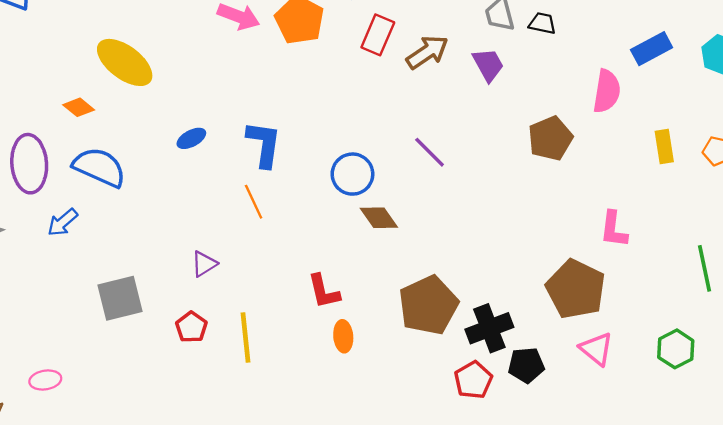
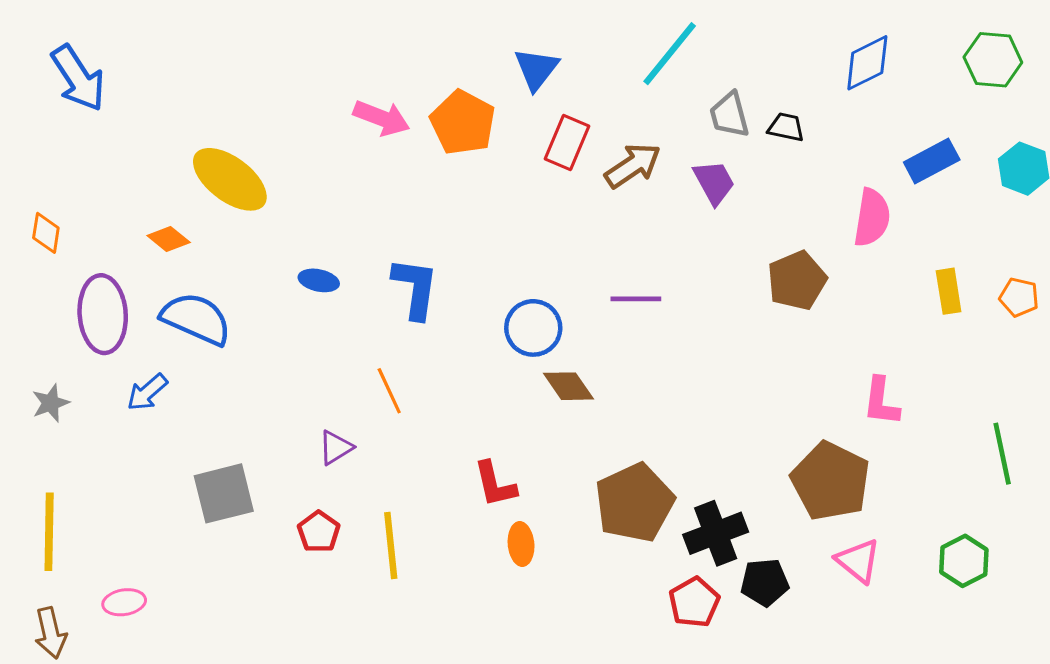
blue ellipse: (191, 138) -> (319, 280), turned 40
purple line: (430, 152) -> (636, 299), turned -45
orange line: (254, 202) -> (389, 391), moved

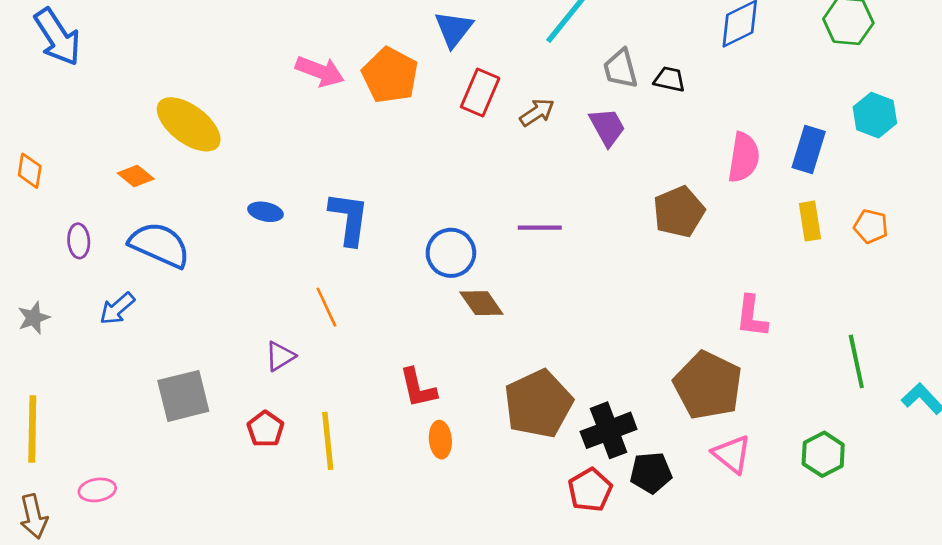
blue rectangle: (932, 161) -> (809, 150), moved, turned -45
brown arrow: (633, 166) -> (537, 112), size x0.7
purple ellipse: (103, 314) -> (79, 241), size x0.5

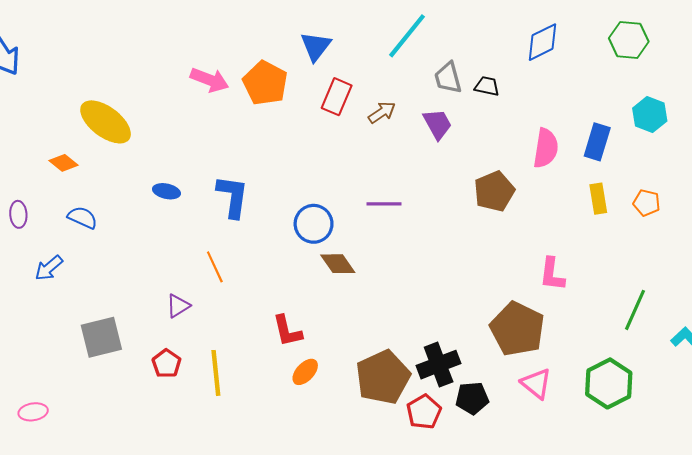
blue semicircle: (160, 245) -> (82, 218), size x0.6
green line: (856, 361) -> (635, 310), turned 36
brown pentagon: (538, 404) -> (383, 377), moved
orange ellipse: (440, 440) -> (305, 372), turned 48
green hexagon: (823, 454) -> (609, 383), size x1.4

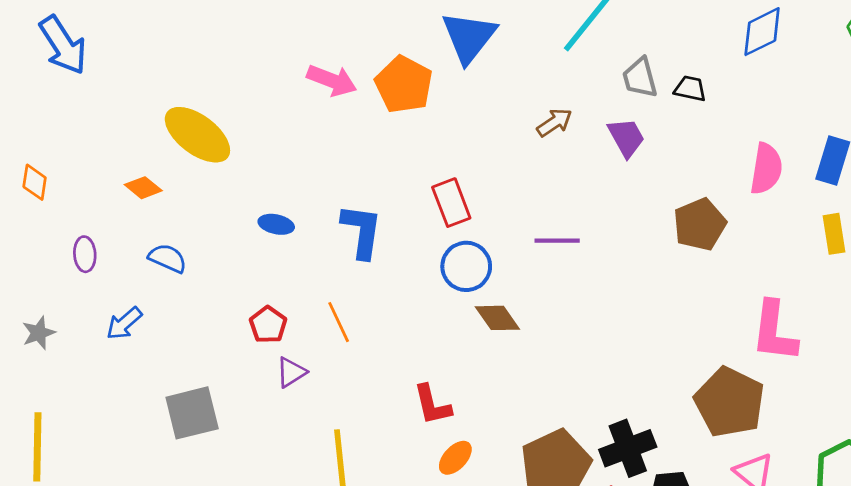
blue triangle: (316, 46) -> (469, 37), size x1.4
red rectangle: (337, 97) -> (451, 203), moved, turned -44
pink L-shape: (552, 274) -> (774, 332), size x1.4
red pentagon: (166, 364) -> (268, 325), moved

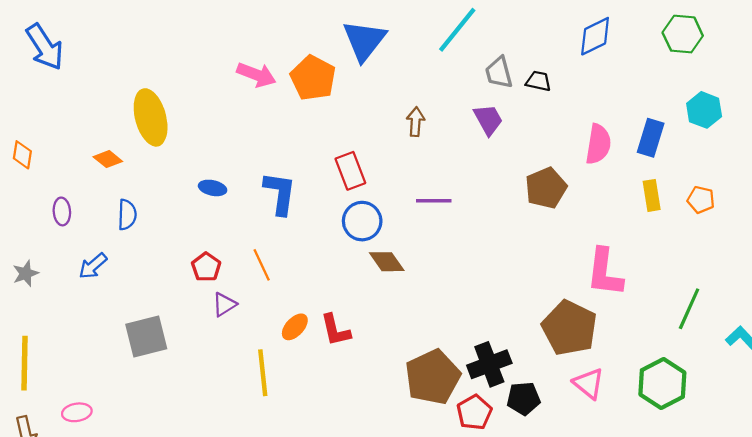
brown arrow: (554, 123) -> (416, 122), moved, turned -52
yellow ellipse: (197, 135) -> (151, 117), turned 38
blue semicircle: (168, 258) -> (127, 215), turned 68
orange ellipse: (455, 458) -> (295, 327), moved

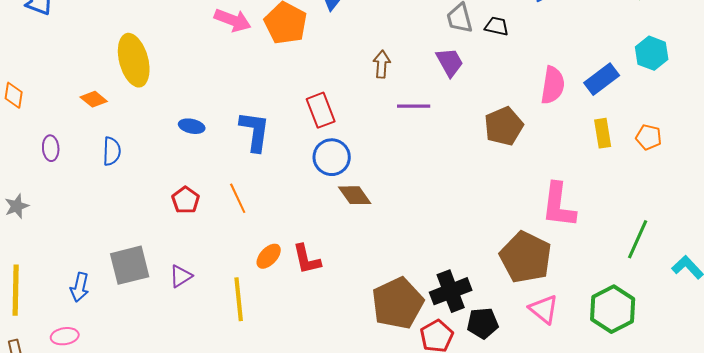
blue rectangle: (651, 138) -> (602, 79), turned 36
purple line: (434, 201) -> (414, 106), moved
blue arrow: (93, 266) -> (80, 287), moved, turned -36
purple triangle: (224, 304) -> (181, 276), moved

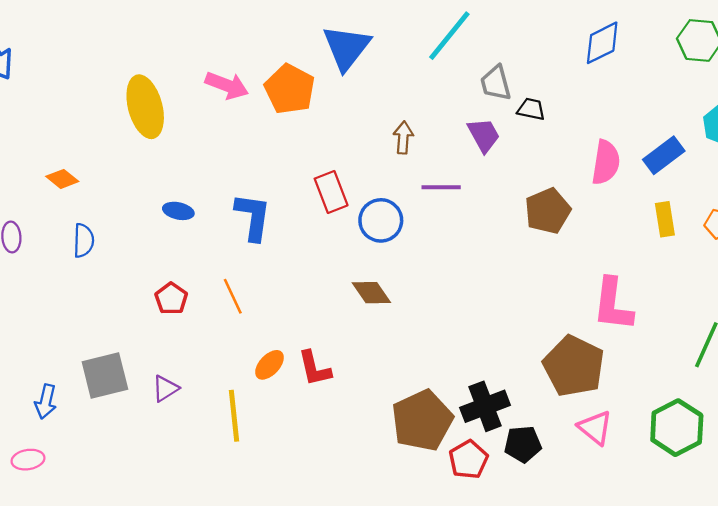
black trapezoid: (497, 26) -> (531, 109), moved
yellow ellipse: (134, 60) -> (145, 107), moved
blue circle: (332, 157) -> (381, 220), moved

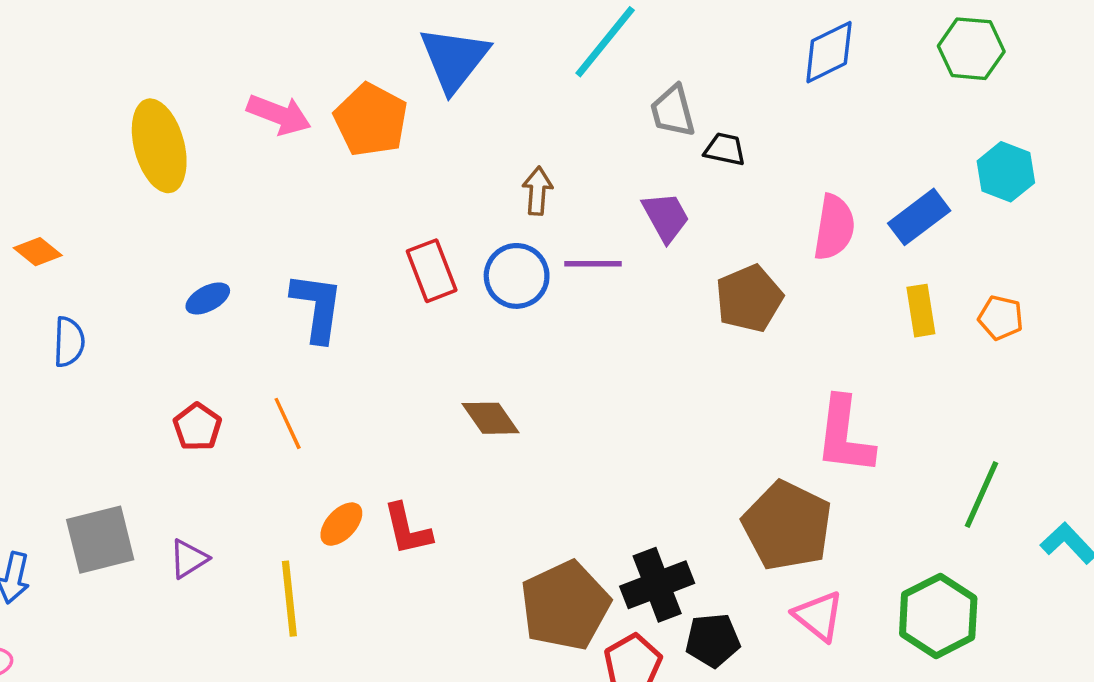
purple trapezoid: (484, 135) -> (666, 217), moved
blue ellipse: (178, 211) -> (208, 298), turned -40
blue circle: (381, 220) -> (517, 276), moved

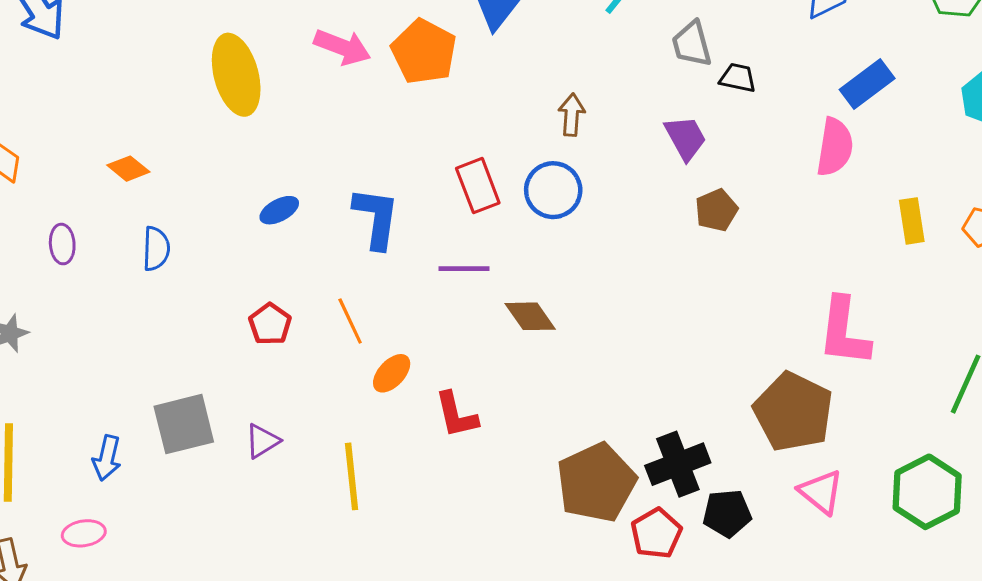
blue rectangle: (919, 217) -> (867, 84), moved
purple line: (593, 264) -> (464, 269), moved
brown pentagon: (749, 298) -> (716, 210), moved, size x0.7
orange ellipse: (341, 524) -> (392, 373), moved

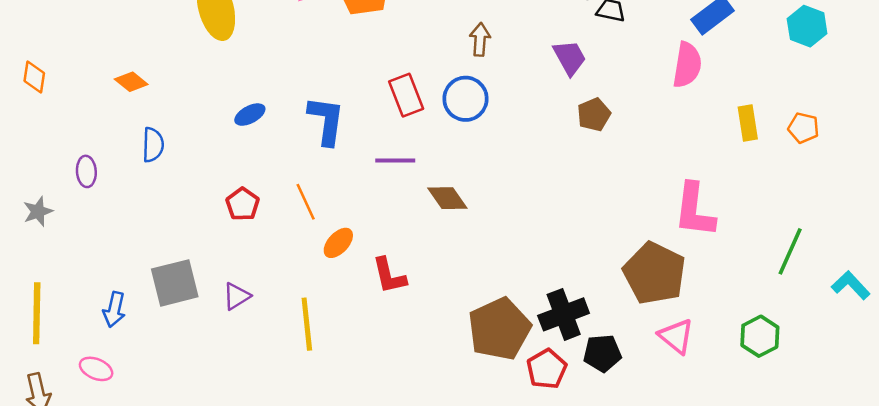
purple ellipse: (62, 244) -> (86, 171), moved
green hexagon: (927, 492) -> (760, 336), size x0.7
pink ellipse: (84, 533) -> (96, 369), turned 32

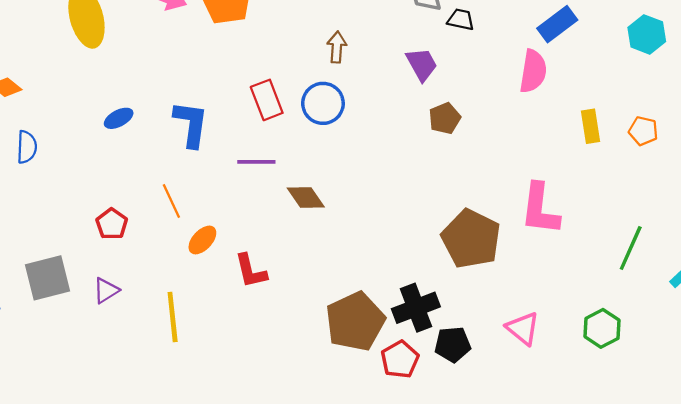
red pentagon: (243, 204) -> (112, 224), moved
brown pentagon: (654, 273) -> (471, 239), moved

